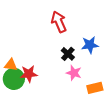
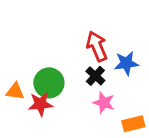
red arrow: (59, 22) -> (97, 46), moved
green circle: (14, 79) -> (49, 83), moved

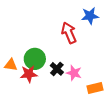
blue star: (126, 63) -> (90, 16), moved
black cross: (95, 76) -> (57, 69), moved

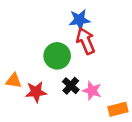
blue star: (90, 16) -> (79, 20), moved
green circle: (35, 59) -> (57, 56), moved

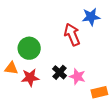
blue star: (79, 20) -> (91, 17), moved
green circle: (57, 56) -> (29, 48), moved

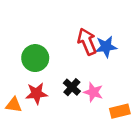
blue star: (91, 17) -> (106, 47), moved
orange triangle: (11, 68) -> (14, 105), moved

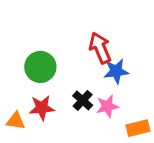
blue star: (106, 47) -> (116, 71), moved
pink star: (93, 92) -> (107, 106), turned -30

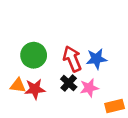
red arrow: (100, 48) -> (72, 59), moved
orange triangle: (16, 121) -> (18, 85), moved

